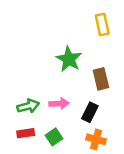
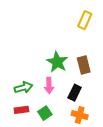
yellow rectangle: (102, 25) -> (85, 20), turned 36
green star: (69, 59) -> (57, 62), moved
pink arrow: (59, 104) -> (49, 85), turned 91

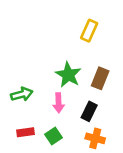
yellow rectangle: (85, 20) -> (89, 31), moved
brown rectangle: (84, 65) -> (100, 78), turned 36
green arrow: (23, 87) -> (22, 94), moved

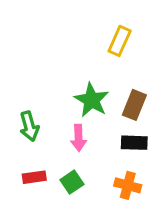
green arrow: (22, 94) -> (29, 126), turned 90
black rectangle: (89, 111) -> (134, 143), moved, turned 66

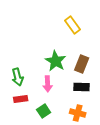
yellow rectangle: (120, 41) -> (73, 25), turned -60
red rectangle: (34, 177) -> (21, 99), moved

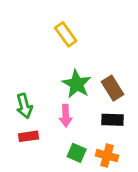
yellow rectangle: (73, 25) -> (66, 34), moved
brown rectangle: (82, 64) -> (112, 88), turned -54
green square: (44, 111) -> (77, 153), moved, turned -32

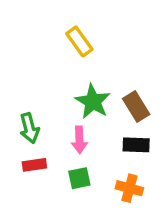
green square: (77, 153) -> (79, 178), moved, turned -36

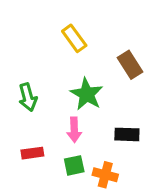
brown rectangle: (136, 107) -> (130, 65), moved
green arrow: (29, 128) -> (28, 97), moved
orange cross: (129, 188) -> (105, 175), moved

